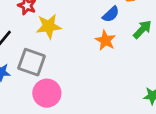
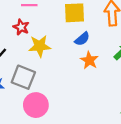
blue semicircle: (111, 14) -> (82, 39), moved

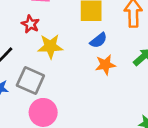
orange star: (89, 60) -> (105, 65), turned 30

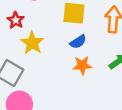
yellow star: (50, 46) -> (32, 43), turned 30

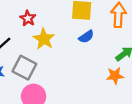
orange star: (82, 65) -> (115, 76), moved

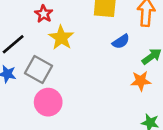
blue semicircle: (86, 37) -> (121, 42), moved

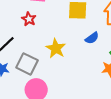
yellow star: (61, 38) -> (56, 48), moved

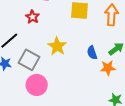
blue semicircle: (92, 38) -> (92, 53), moved, turned 104

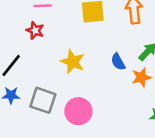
gray square: (29, 60) -> (43, 100), moved
pink circle: (37, 85) -> (78, 111), moved

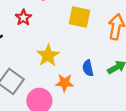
orange star: (141, 77) -> (64, 83), moved

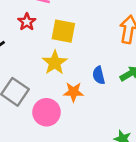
yellow square: (79, 17) -> (63, 31), moved

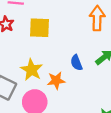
yellow star: (55, 63) -> (32, 70), moved

